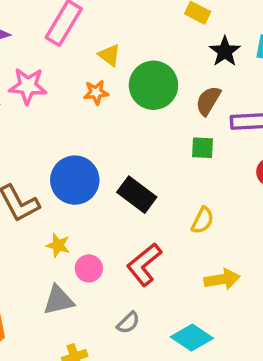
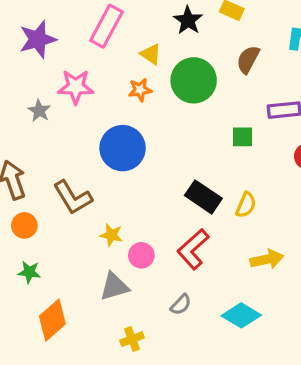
black star: (225, 51) -> (188, 20), moved
brown semicircle: (208, 101) -> (248, 59), moved
blue circle: (75, 180) -> (123, 148), moved
black rectangle: (137, 195) -> (203, 197), moved

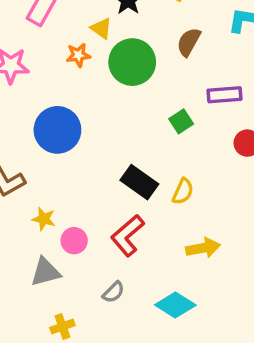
yellow triangle: (151, 54) -> (101, 28), moved
orange star: (140, 90) -> (78, 55), moved
green square: (243, 137) -> (181, 121), turned -35

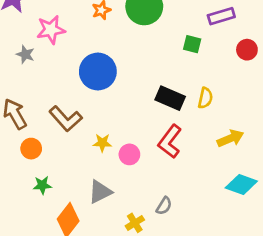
green square: (181, 121) -> (192, 44), turned -30
gray triangle: (45, 272) -> (100, 192), moved
gray semicircle: (113, 292) -> (164, 206), moved
cyan diamond: (175, 305) -> (241, 184), moved

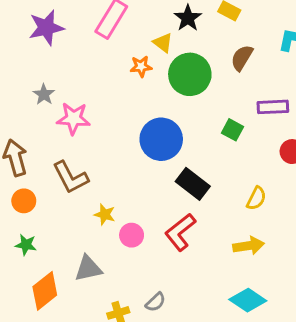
pink star: (51, 30) -> (73, 118), moved
blue circle: (98, 72) -> (161, 139), moved
yellow semicircle: (205, 98) -> (256, 198), moved

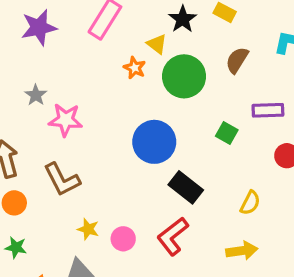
orange star: (141, 66) -> (135, 68), turned 30
yellow star: (105, 214) -> (88, 229), moved

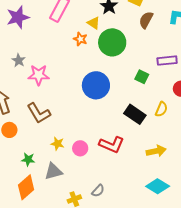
brown semicircle: (237, 60) -> (146, 20), moved
black rectangle: (186, 187) -> (135, 114), moved
yellow semicircle: (250, 203) -> (161, 109), moved
red L-shape: (173, 236) -> (112, 145), turned -115
green star: (16, 247) -> (28, 159), moved

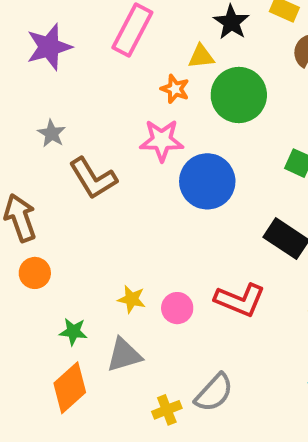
yellow triangle: (94, 23) -> (201, 56), turned -40
pink star: (39, 75) -> (162, 140), moved
brown L-shape: (39, 113) -> (93, 178), moved
gray semicircle: (98, 191) -> (214, 393), size x1.5

